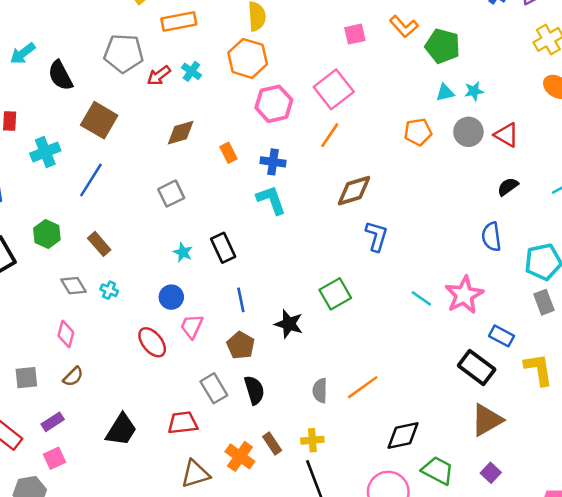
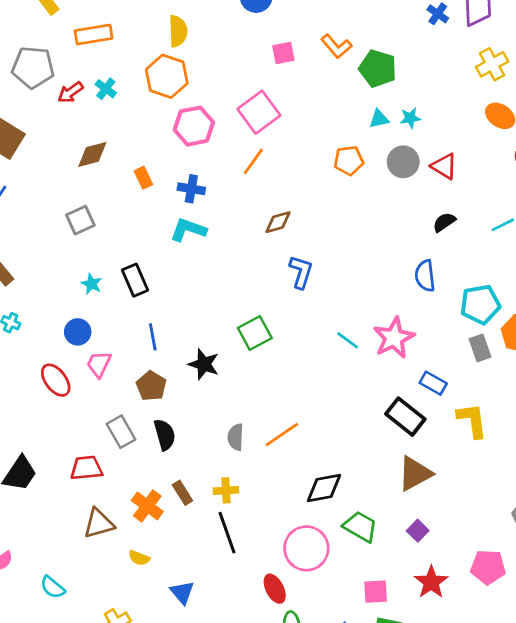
brown diamond: (354, 191) -> (278, 222), size x0.7
cyan L-shape: (271, 200) -> (188, 230), turned -52

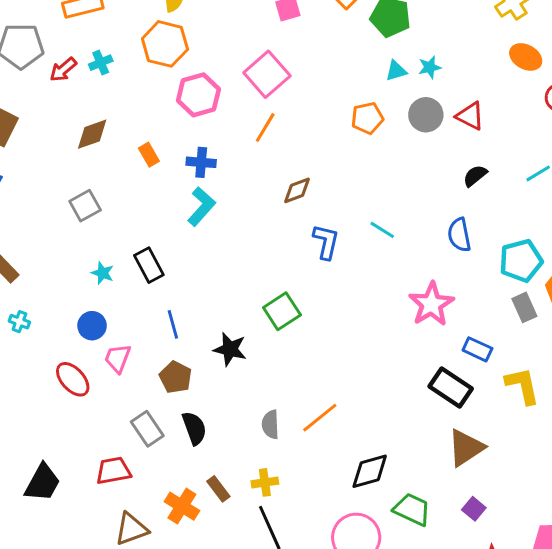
cyan cross: (106, 89) -> (101, 63), turned 35
cyan L-shape: (188, 230) -> (202, 206), turned 117
cyan line: (348, 340) -> (382, 230), moved

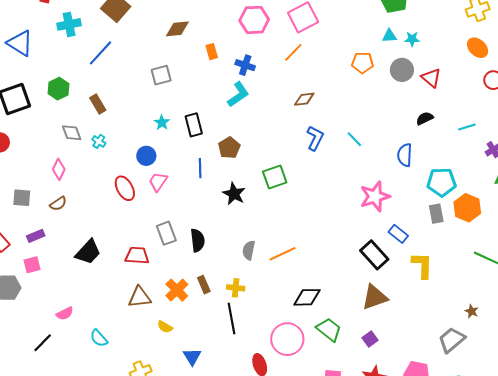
brown pentagon: (176, 377) -> (229, 148), moved

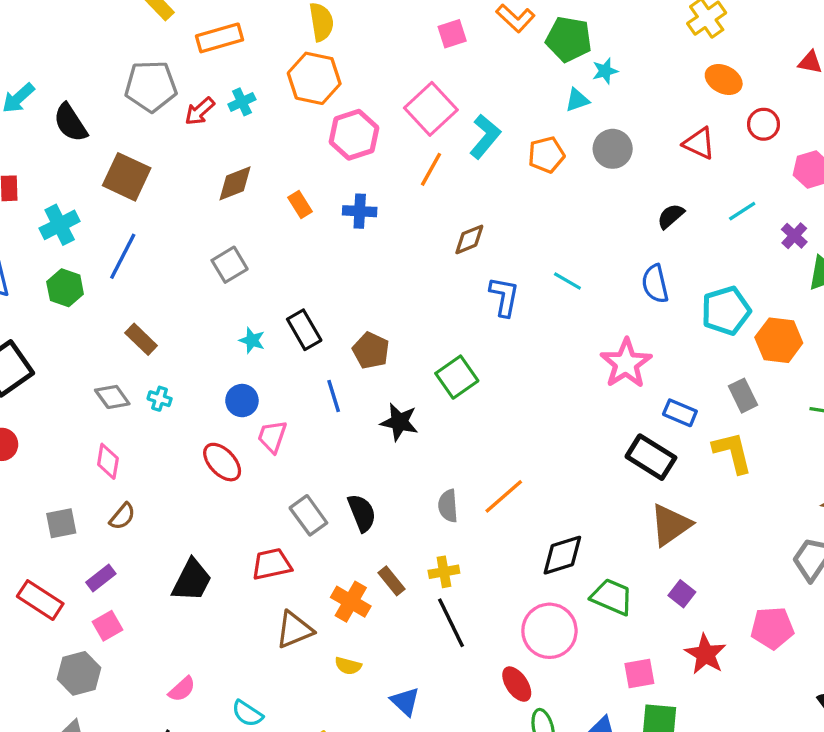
cyan star: (412, 39) -> (605, 71), moved
red triangle: (431, 78) -> (699, 143), moved
green hexagon: (58, 89) -> (65, 288), moved
cyan L-shape: (238, 94) -> (485, 137), moved
gray rectangle: (436, 214) -> (743, 396), moved

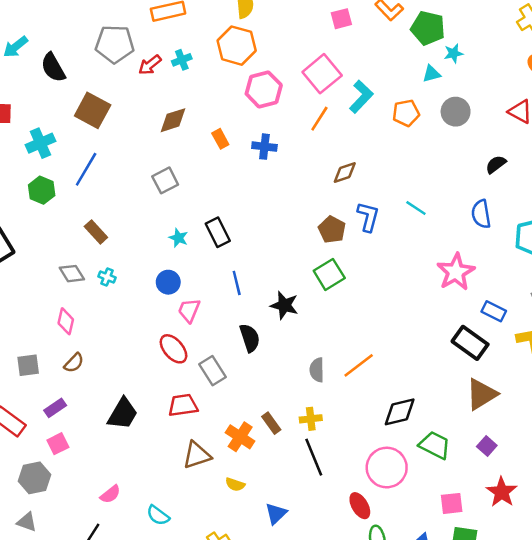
brown pentagon: (371, 351) -> (332, 229), moved
red ellipse: (222, 462) -> (173, 349), moved
black semicircle: (362, 513) -> (250, 338), moved
blue triangle: (405, 701) -> (276, 514), turned 30

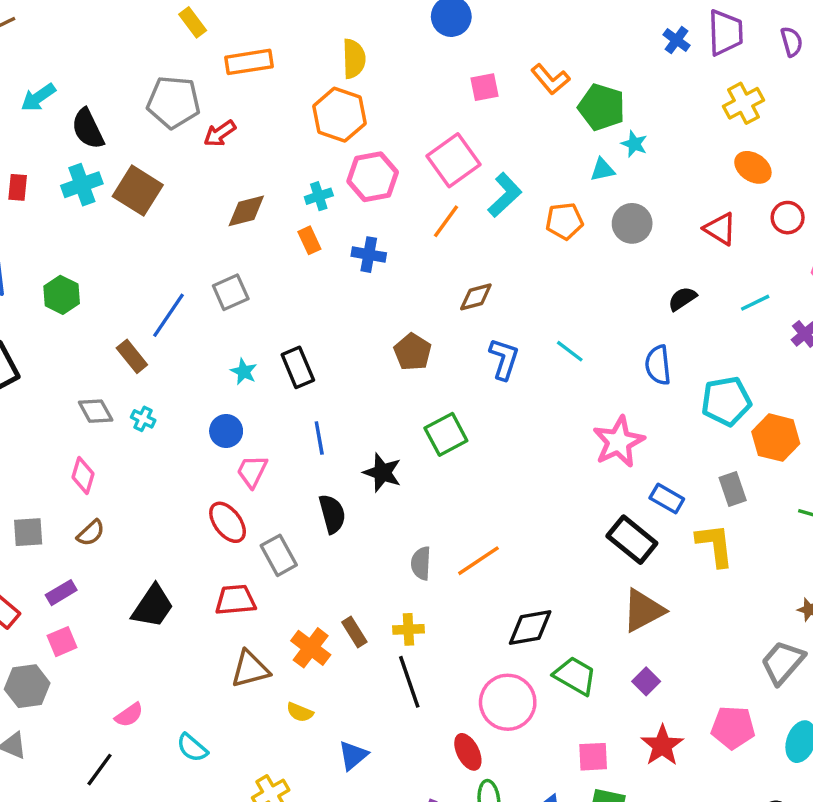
cyan star: (453, 53) -> (634, 144), turned 30
cyan cross: (182, 60) -> (319, 196), moved
cyan cross: (40, 143) -> (82, 185), moved
blue line: (86, 169) -> (168, 315), moved
brown pentagon: (332, 229) -> (413, 352), moved

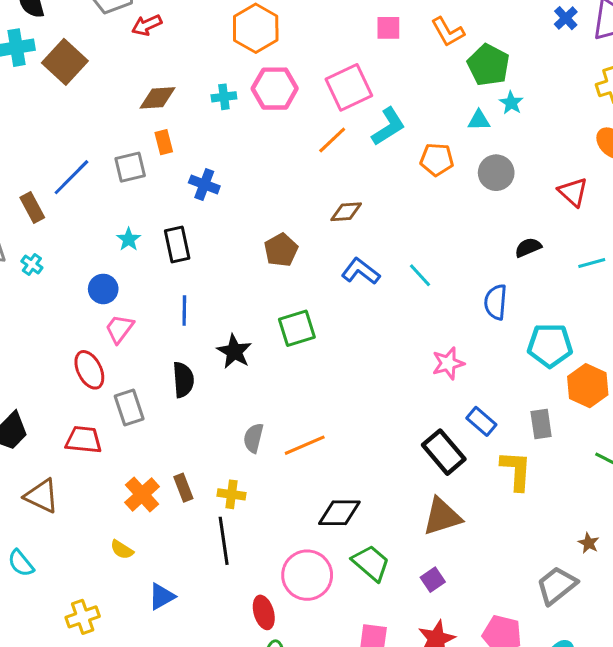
orange rectangle: (309, 240) -> (164, 142), moved
blue cross: (369, 255) -> (204, 184), moved
blue L-shape: (504, 359) -> (361, 271), turned -81
pink star: (619, 442) -> (448, 363), size x0.7
brown triangle: (250, 669) -> (42, 496), moved, turned 30

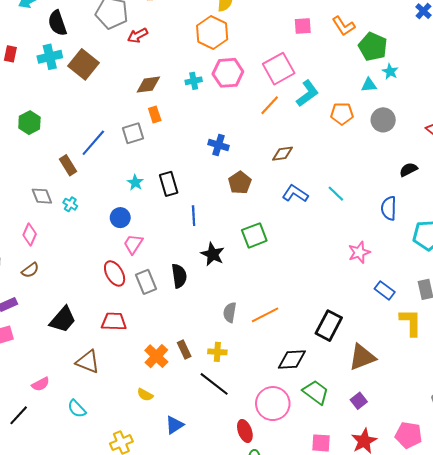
blue cross: (204, 184) -> (219, 145), moved
blue line: (184, 311) -> (194, 216), moved
gray rectangle: (129, 407) -> (146, 282), moved
black rectangle: (444, 452) -> (329, 326), moved, turned 72
black line: (224, 541) -> (214, 384), turned -40

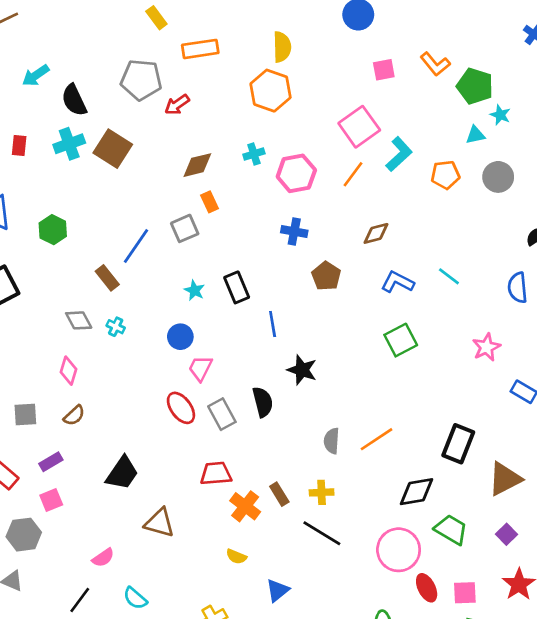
pink hexagon: (228, 73) -> (296, 173), moved
green square: (254, 235) -> (401, 340), moved
red trapezoid: (114, 322) -> (216, 474), moved
cyan semicircle: (77, 409) -> (135, 598), moved
red ellipse: (245, 431) -> (427, 588), moved

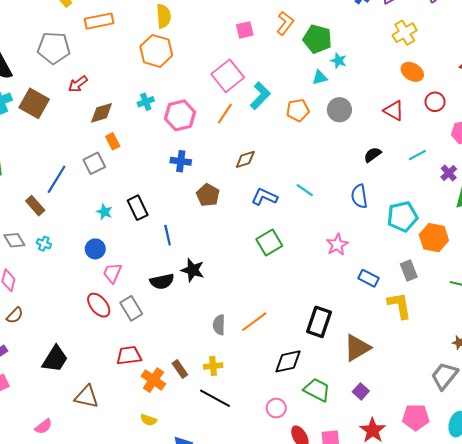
orange L-shape: (435, 64) -> (285, 23), turned -100
red arrow: (177, 105) -> (78, 84), moved
black semicircle: (263, 402) -> (162, 281), moved, turned 95
pink circle: (399, 550) -> (276, 408), size x0.6

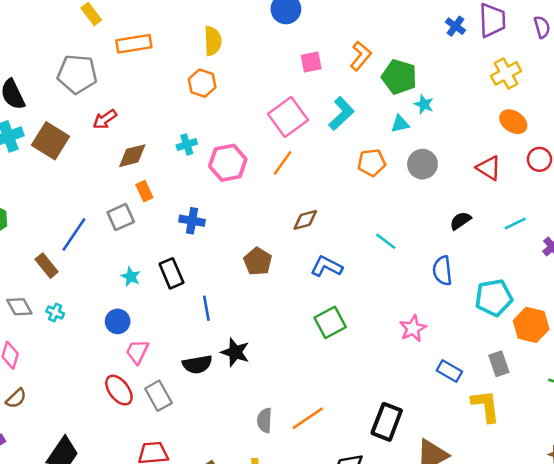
orange hexagon: (156, 51) -> (202, 83), size x0.7
cyan L-shape: (260, 96) -> (341, 114), moved
blue cross: (181, 161) -> (192, 221), moved
cyan line: (305, 190) -> (386, 241), moved

